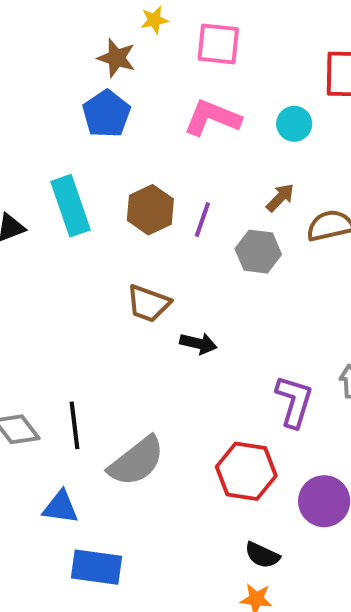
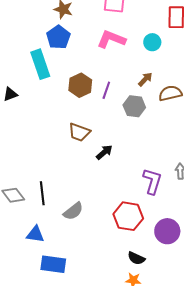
cyan rectangle: (71, 206) -> (40, 64), moved
black arrow: (198, 343) -> (104, 152), turned -54
gray semicircle: (136, 461) -> (73, 211), size x0.7

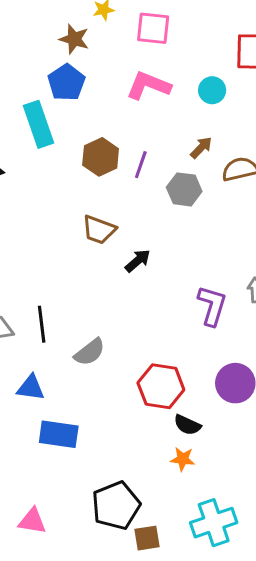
red hexagon: (128, 216) -> (161, 386), moved

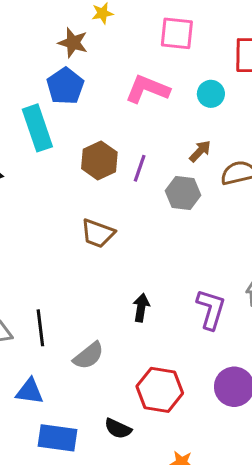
pink square: (153, 28) -> (177, 33), moved
black arrow: (138, 261) -> (141, 308), moved, turned -40
black semicircle: (187, 425) -> (118, 429), moved

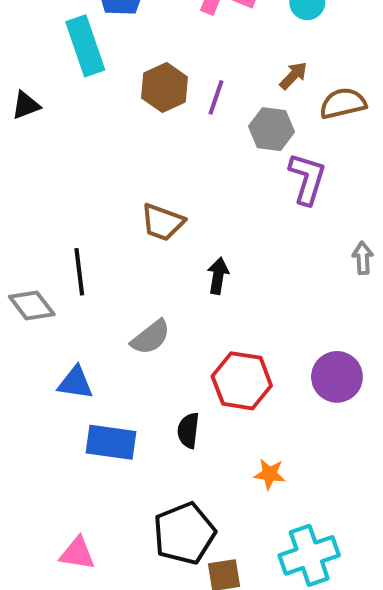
brown trapezoid: (98, 233) -> (163, 222), moved
purple L-shape: (211, 309) -> (307, 179), moved
black line: (40, 328) -> (79, 272), moved
black semicircle: (118, 429) -> (188, 430), turned 72

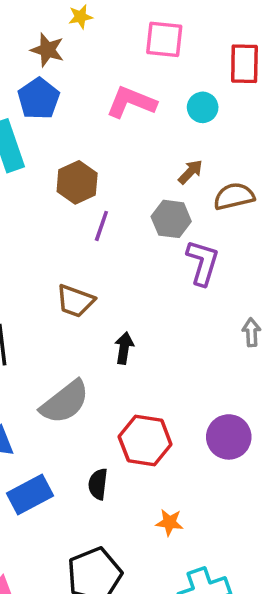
purple line: (216, 97) -> (101, 226), moved
gray semicircle: (151, 337) -> (65, 402), size x1.4
blue rectangle: (111, 442) -> (30, 494), turned -36

